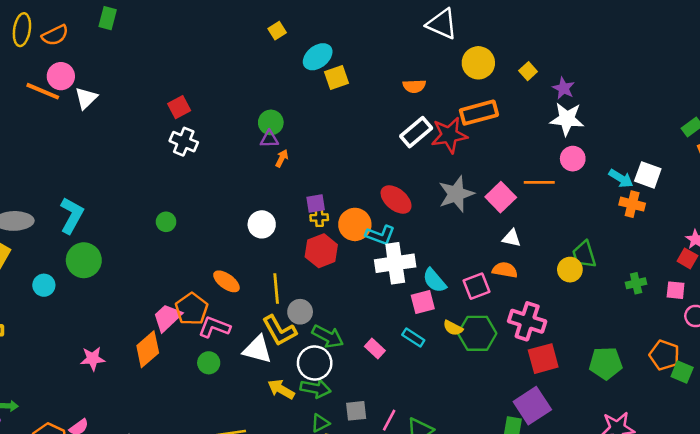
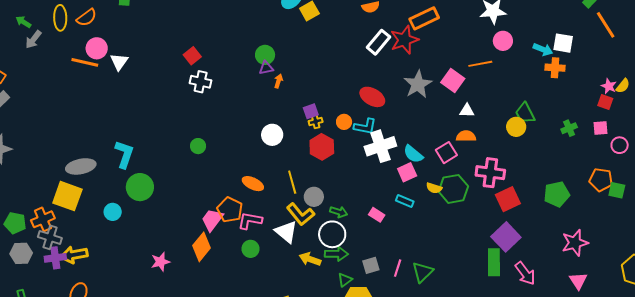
orange circle: (355, 224) -> (344, 122), size x0.6
green arrow: (328, 336) -> (339, 212), size x0.7
white triangle: (257, 349) -> (286, 232), turned 35

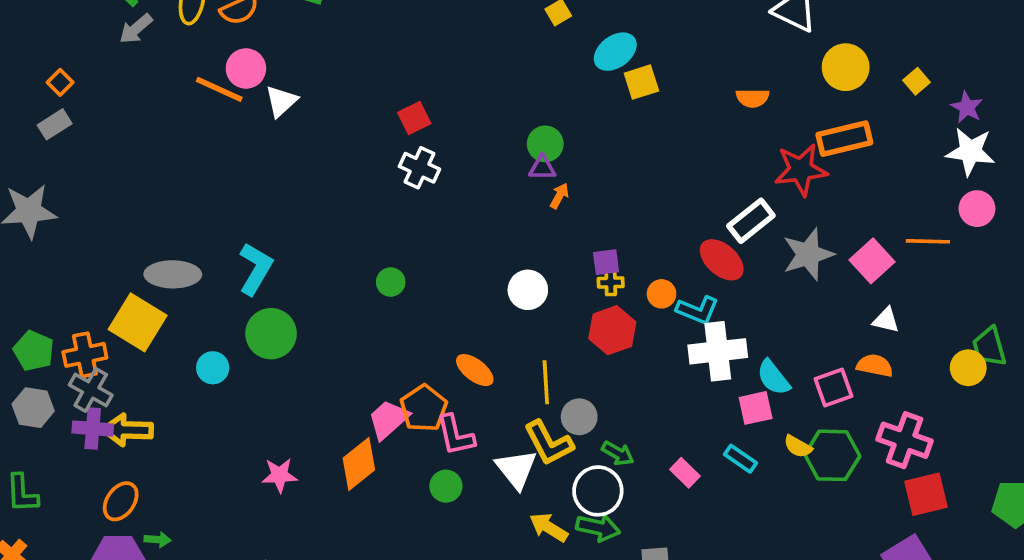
white rectangle: (378, 42) -> (751, 221), moved
pink L-shape: (250, 221) -> (455, 435), turned -125

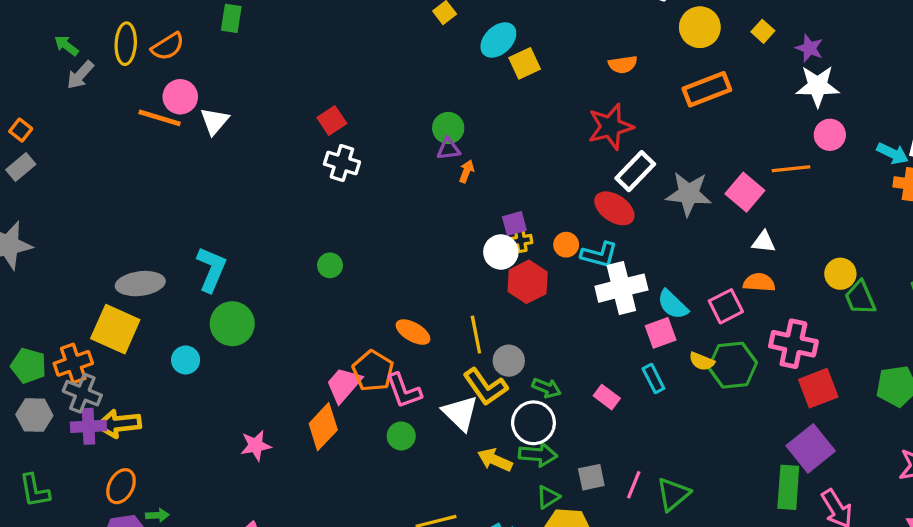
red star: (801, 170) -> (610, 127), moved
gray star: (808, 254) -> (689, 194), turned 30
white circle: (528, 290) -> (501, 252), moved
green trapezoid: (989, 347) -> (860, 298), moved
cyan rectangle: (741, 459) -> (653, 379), turned 36

